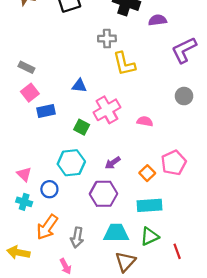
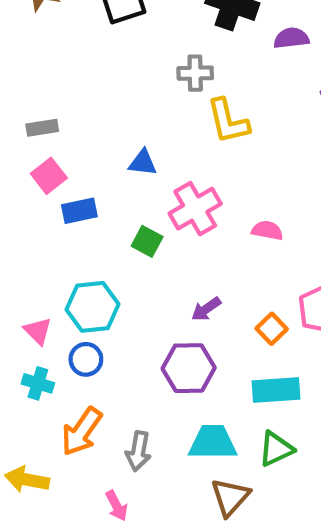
gray rectangle: (26, 67) -> (42, 128), turned -35
cyan hexagon: (71, 163) -> (92, 307), moved

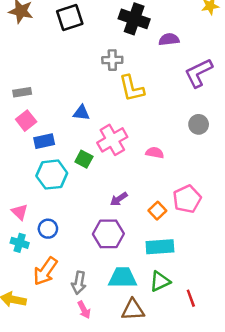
cyan hexagon: (92, 307) -> (52, 175), moved
brown triangle: (230, 497) -> (133, 310), turned 45
pink arrow: (117, 506) -> (84, 310), moved

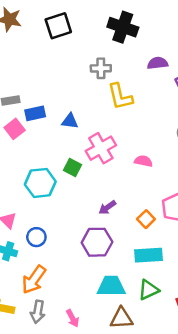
purple semicircle: (169, 39) -> (158, 63), moved
blue rectangle: (44, 141) -> (35, 113), moved
gray arrow: (79, 283) -> (38, 312), moved

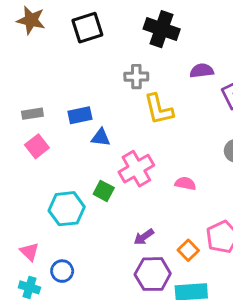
blue rectangle: (35, 113) -> (80, 115), moved
purple hexagon: (97, 242) -> (153, 274), moved

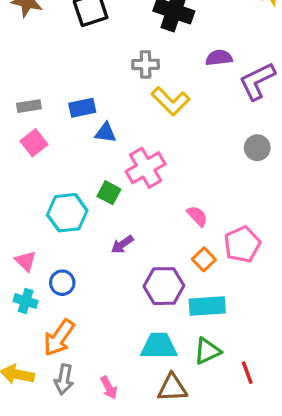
yellow L-shape: (159, 109) -> (171, 101), turned -32
pink semicircle: (185, 183) -> (197, 216), moved, turned 36
purple arrow: (144, 237) -> (122, 244), moved

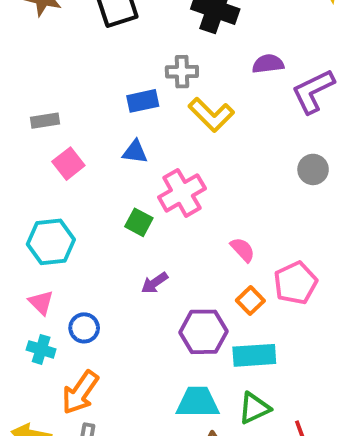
blue rectangle: (82, 108) -> (143, 101), moved
pink square: (34, 143) -> (68, 164), moved
cyan hexagon: (67, 213) -> (51, 242), moved

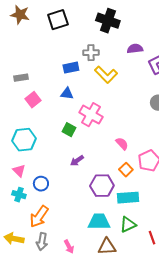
pink cross: (182, 193) -> (91, 115), turned -30

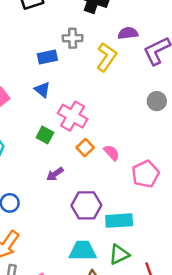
yellow L-shape: (106, 75) -> (107, 57), moved, turned -100
blue triangle: (67, 94) -> (42, 90), turned 32
orange square: (126, 170) -> (85, 148), moved

